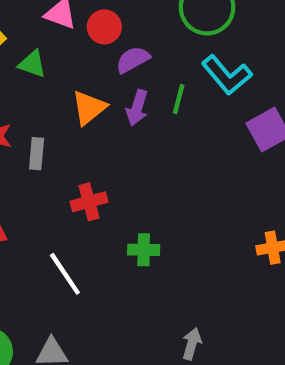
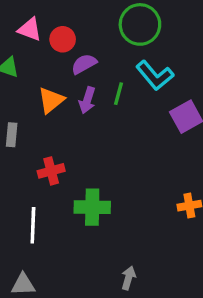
green cross: (144, 250) -> (92, 207), size x1.5
white line: (65, 274) -> (33, 225), turned 36

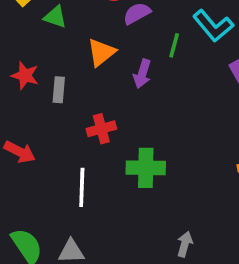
purple arrow: (87, 100) -> (142, 74), moved

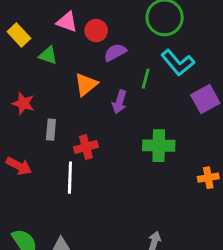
gray rectangle: (59, 90) -> (51, 130), moved
green cross: (146, 168) -> (159, 146), moved
white line: (82, 187) -> (70, 178), moved

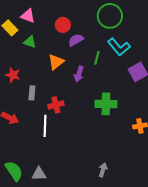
pink triangle: (67, 22) -> (28, 16), moved

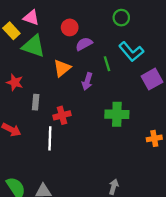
green circle: (110, 16) -> (121, 18), size x0.6
green triangle: (30, 42) -> (33, 46), size x1.6
green line: (97, 58) -> (107, 64), turned -32

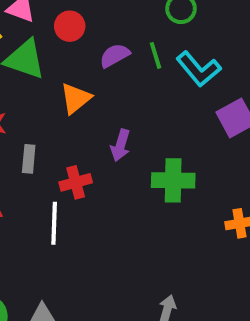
red circle: (70, 27) -> (70, 26), moved
green line: (107, 64) -> (156, 55), moved
purple arrow: (87, 81) -> (120, 145), moved

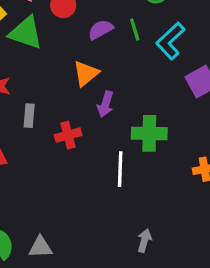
cyan L-shape: (199, 69) -> (170, 41), turned 87
orange triangle: (76, 98) -> (86, 73), moved
white line: (54, 223) -> (120, 169), moved

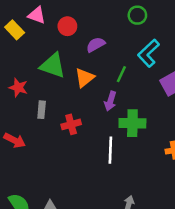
green line: (135, 30) -> (121, 74), moved, turned 42
green triangle: (26, 33) -> (53, 65), moved
purple arrow: (105, 104) -> (110, 101), moved

